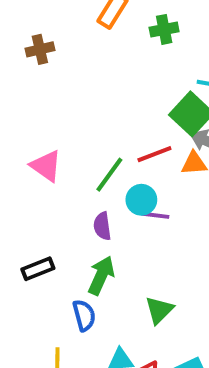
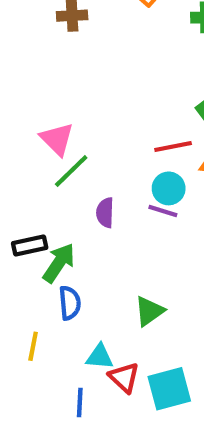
green line: (109, 175) -> (71, 171), moved
cyan circle: (141, 200) -> (169, 188), moved
green arrow: (101, 276) -> (59, 263), moved

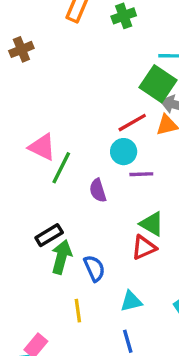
cyan circle: (169, 188) -> (124, 152), moved
green arrow: (59, 263) -> (61, 257), moved
green triangle: (149, 311) -> (152, 224), moved, turned -36
red triangle: (124, 378) -> (144, 248), moved, turned -48

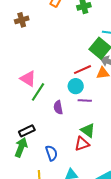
green arrow: (61, 257) -> (21, 147), moved

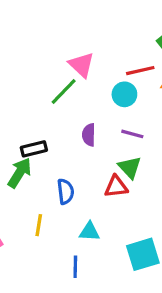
pink triangle: (28, 79) -> (82, 65), moved
purple line: (85, 101) -> (132, 134), moved
purple semicircle: (58, 107) -> (89, 135), moved

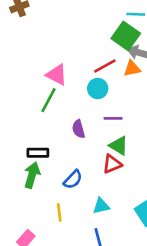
black rectangle: (34, 149) -> (38, 153), turned 30
blue semicircle: (66, 191) -> (73, 179), turned 66

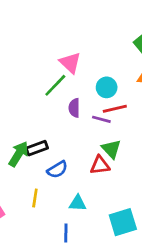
red line: (105, 66) -> (115, 109), moved
purple line: (113, 118) -> (101, 119), moved
purple semicircle: (78, 129) -> (74, 108), moved
black rectangle: (38, 153) -> (37, 148), moved, turned -36

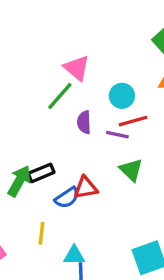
red triangle: (100, 165) -> (86, 188), moved
cyan triangle: (78, 203) -> (74, 255), moved

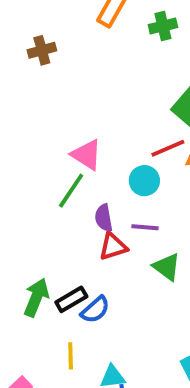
red line: (133, 121) -> (168, 148), moved
black rectangle: (41, 173) -> (71, 299), moved
red triangle: (86, 188) -> (113, 247), moved

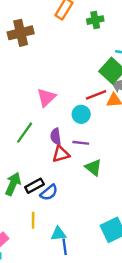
brown cross: (42, 50) -> (21, 33), size x1.5
pink triangle: (87, 155) -> (46, 97), turned 42
green line: (71, 191) -> (25, 133), moved

